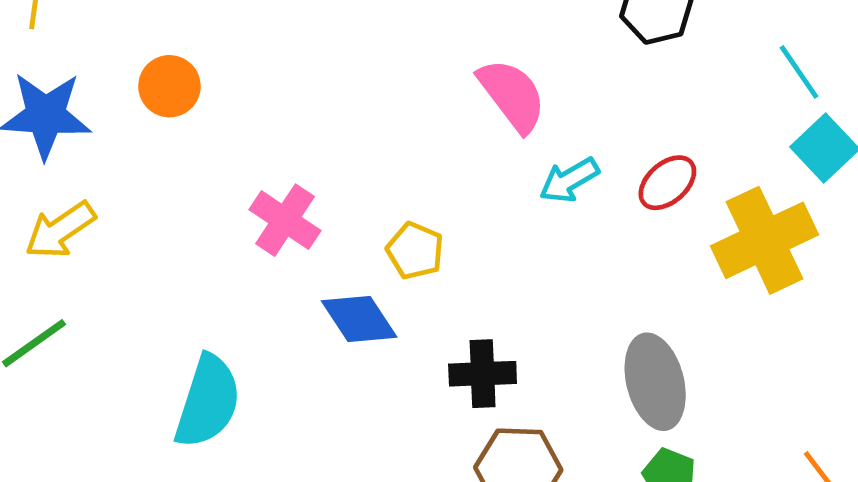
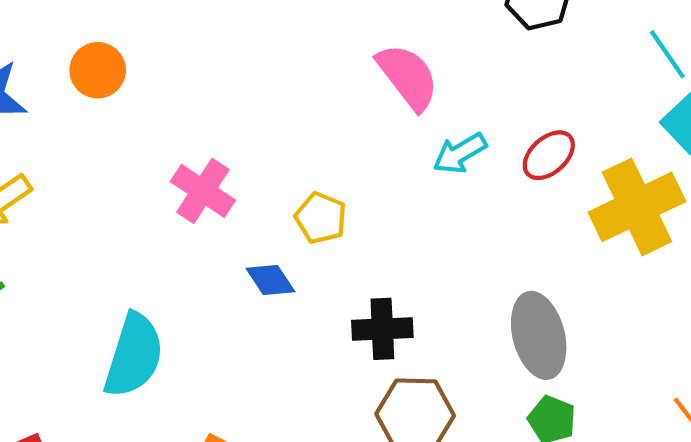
blue diamond: (359, 319) -> (270, 280), size x0.7

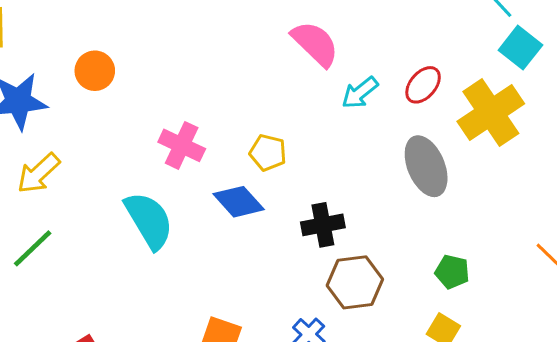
blue diamond: (270, 280) -> (239, 202), size x1.4
gray ellipse: (539, 335) -> (426, 166), moved
cyan semicircle: (134, 355) -> (149, 220), moved, turned -40

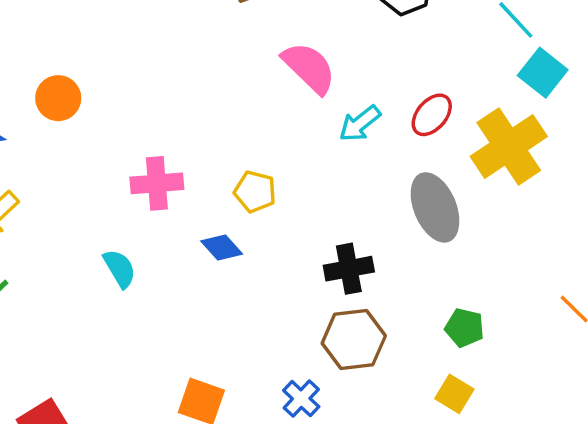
pink cross: (182, 145) -> (157, 183), turned -30
blue diamond: (239, 202) -> (222, 247), size x0.7
cyan semicircle: (149, 220) -> (120, 268), size x0.6
black cross: (323, 225) -> (349, 269), moved

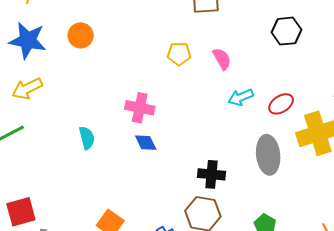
pink semicircle: (309, 68) -> (222, 59), size x0.7
pink cross: (157, 183) -> (140, 108), moved
yellow pentagon: (255, 192) -> (179, 54), moved, turned -30

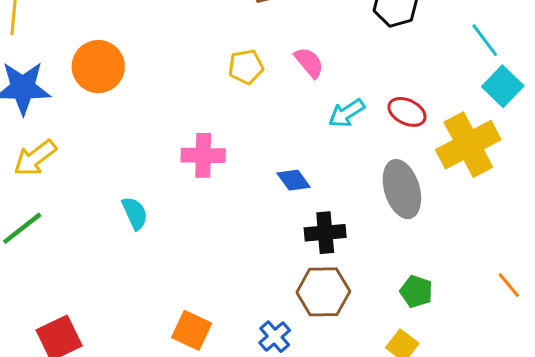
orange circle: (81, 35) -> (98, 67), size x1.4
red ellipse: (281, 104) -> (407, 112), turned 70
blue diamond: (146, 143) -> (294, 180), moved

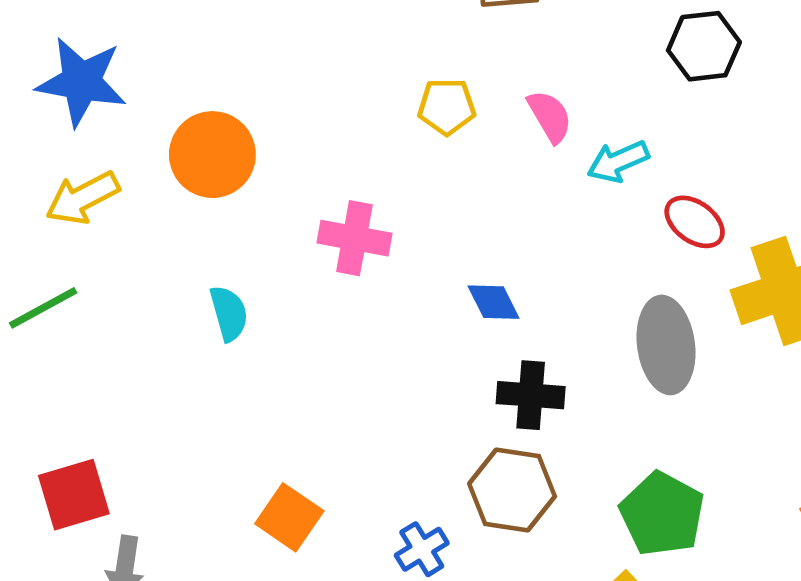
orange circle: (98, 67) -> (212, 155), moved
cyan arrow: (347, 113) -> (618, 161), moved
green pentagon: (416, 291) -> (662, 514), size x1.6

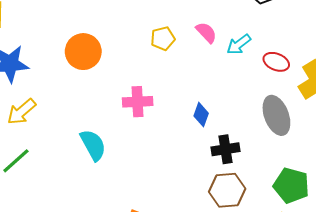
orange circle: (212, 155) -> (83, 52), moved
blue diamond: (494, 302) -> (201, 115), turned 60
cyan semicircle: (229, 313) -> (93, 145), size x1.4

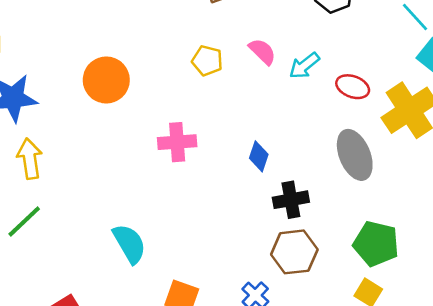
yellow pentagon: (163, 38) -> (207, 61), turned 30
yellow arrow: (22, 112) -> (30, 159), turned 124
cyan semicircle: (93, 145) -> (129, 244), moved

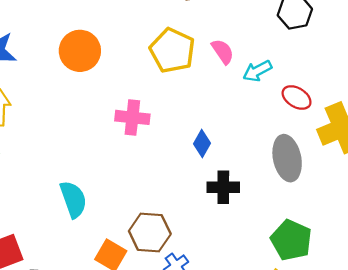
yellow pentagon: (207, 61) -> (172, 50), size x1.6
brown hexagon: (294, 252) -> (150, 232), moved

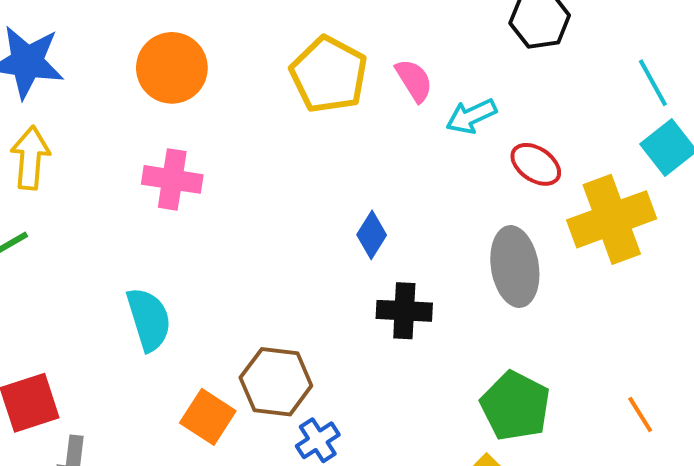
pink cross: (132, 117) -> (172, 179), moved

